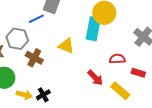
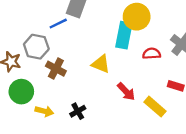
yellow triangle: (66, 46) -> (101, 64), moved
red semicircle: (117, 59) -> (152, 54), moved
black cross: (43, 95) -> (78, 111), moved

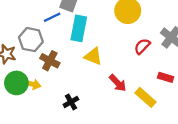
cyan rectangle: (124, 35) -> (79, 28), moved
red semicircle: (152, 54) -> (142, 46), turned -42
yellow arrow: (44, 111) -> (32, 84), moved

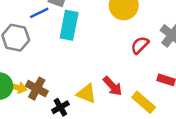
yellow triangle: (93, 56) -> (86, 94), moved
brown cross: (50, 61) -> (37, 89), moved

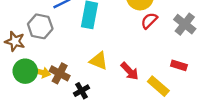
red semicircle: (140, 45) -> (149, 21), moved
yellow triangle: (86, 94) -> (99, 61), moved

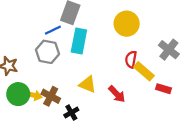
red semicircle: (149, 21) -> (131, 59), moved, turned -35
gray hexagon: (40, 26) -> (47, 52), moved
yellow rectangle: (158, 86) -> (144, 71), moved

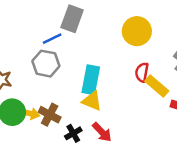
cyan rectangle: (79, 41) -> (91, 80), moved
red arrow: (117, 94) -> (102, 132), moved

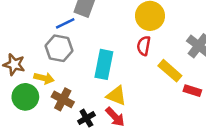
red semicircle: (142, 72) -> (144, 46), moved
yellow triangle: (92, 101) -> (116, 96), moved
yellow arrow: (30, 113) -> (44, 78), moved

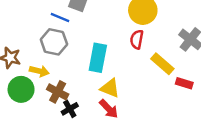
blue line: (65, 23) -> (60, 18), turned 48
black cross: (86, 118) -> (70, 109), moved

